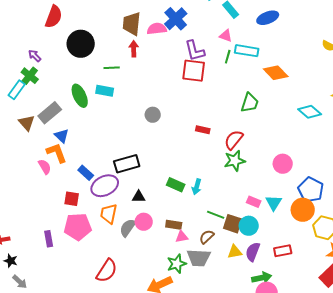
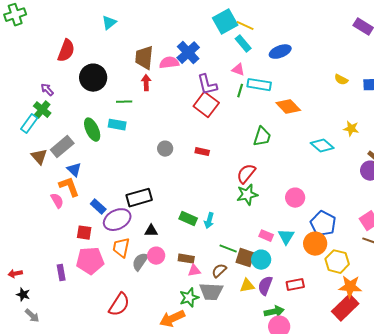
red square: (194, 71) -> (206, 105), turned 30
red rectangle: (203, 130) -> (202, 152), moved

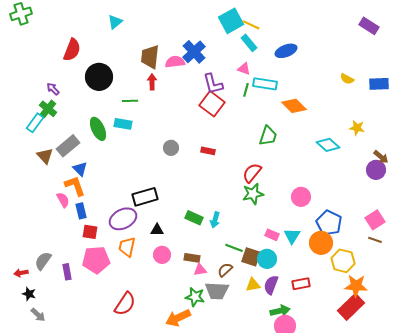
blue rectangle: (98, 207) -> (81, 211), moved, turned 35
gray semicircle: (140, 262) -> (43, 261), moved
green star: (189, 298) -> (195, 297), turned 30

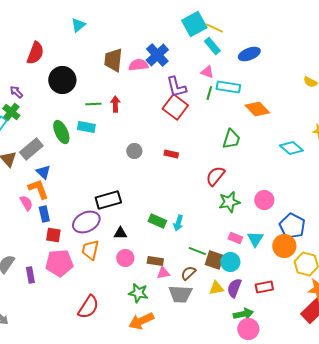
red arrow: (152, 82) -> (115, 104), moved
green star: (253, 194) -> (229, 202), moved
green star: (195, 297) -> (138, 293), moved

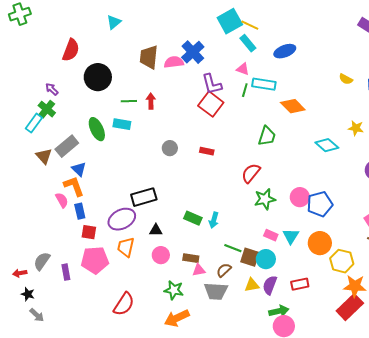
blue pentagon: (292, 226) -> (320, 204), moved, turned 30

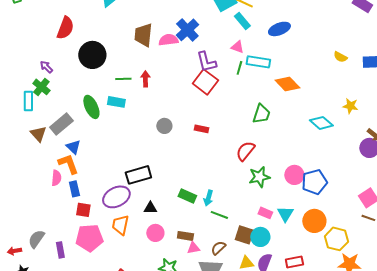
cyan rectangle: (34, 123) -> (28, 101), turned -36
pink semicircle: (62, 200) -> (56, 178), turned 35
green line: (233, 248) -> (219, 215), moved

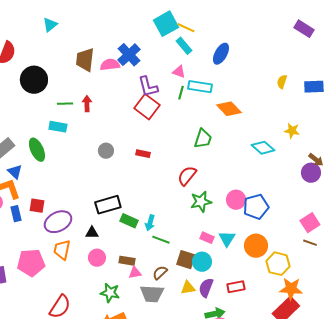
blue ellipse: (279, 29) -> (221, 54), turned -40
yellow semicircle: (340, 57) -> (282, 82), turned 80
green ellipse: (91, 107) -> (37, 150), moved
black rectangle: (138, 175) -> (108, 205), moved
red square: (83, 210) -> (37, 206), moved

